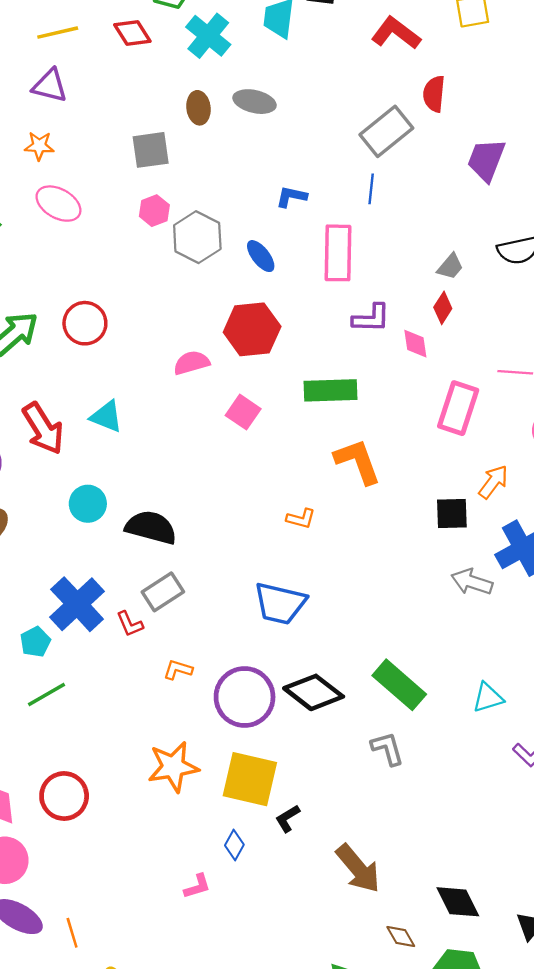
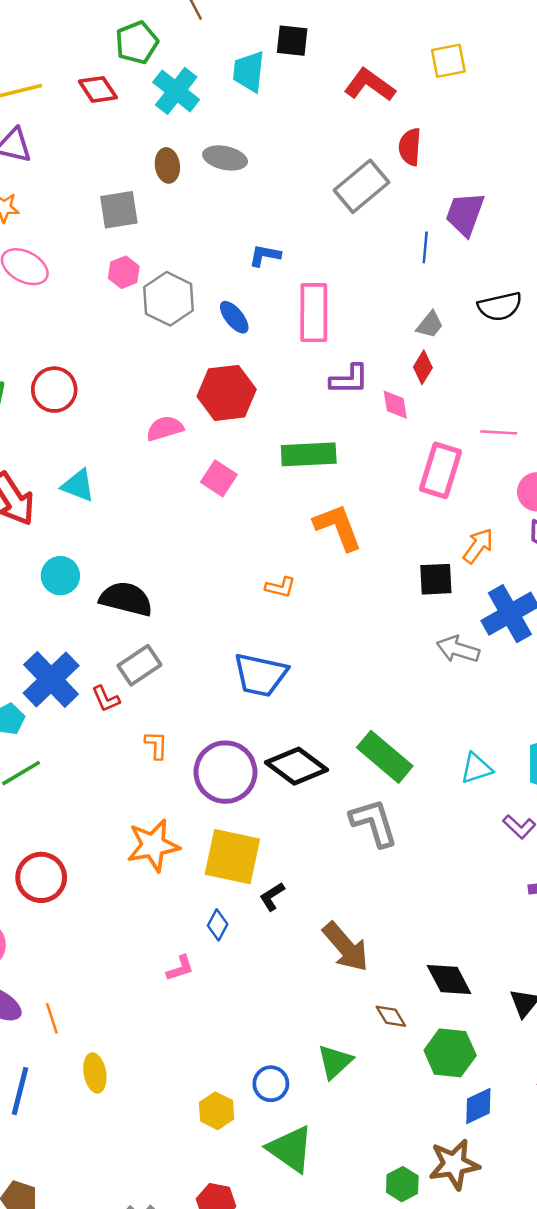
blue line: (371, 189) -> (425, 247), moved
orange L-shape: (178, 670) -> (156, 745), turned 76
gray L-shape: (387, 749) -> (374, 823), size x1.4

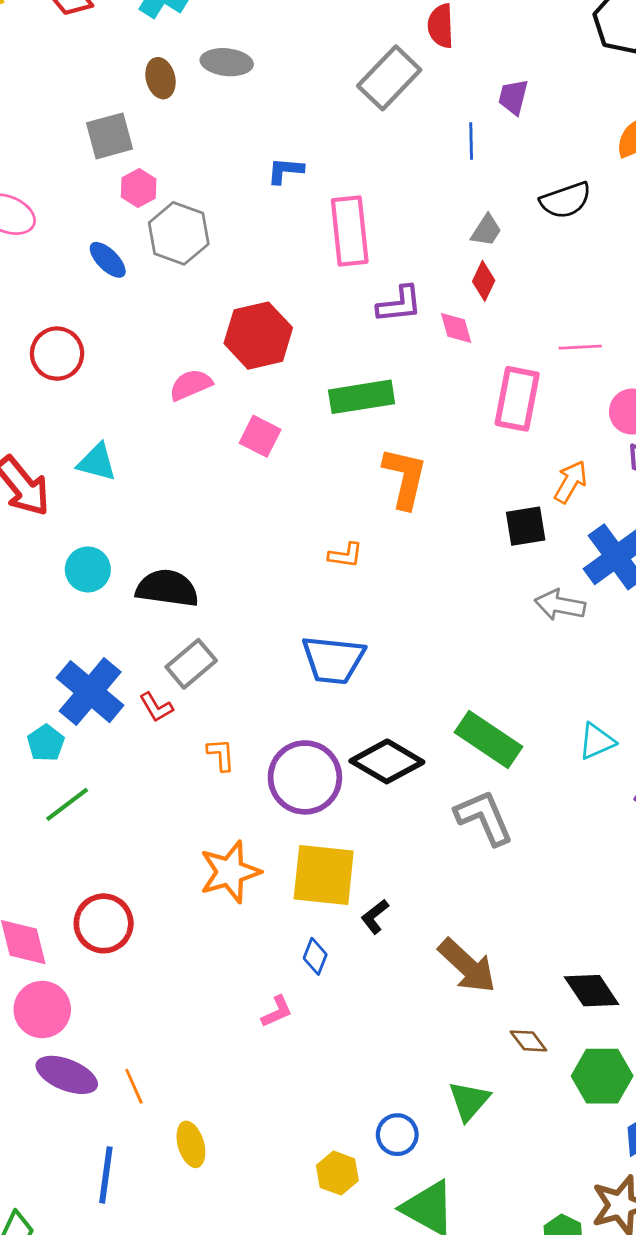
purple trapezoid: (465, 214) -> (513, 97), size x0.7
pink hexagon: (124, 272) -> (139, 188), moved
blue ellipse: (234, 317) -> (108, 260), moved
orange L-shape: (338, 527) -> (405, 478), turned 40

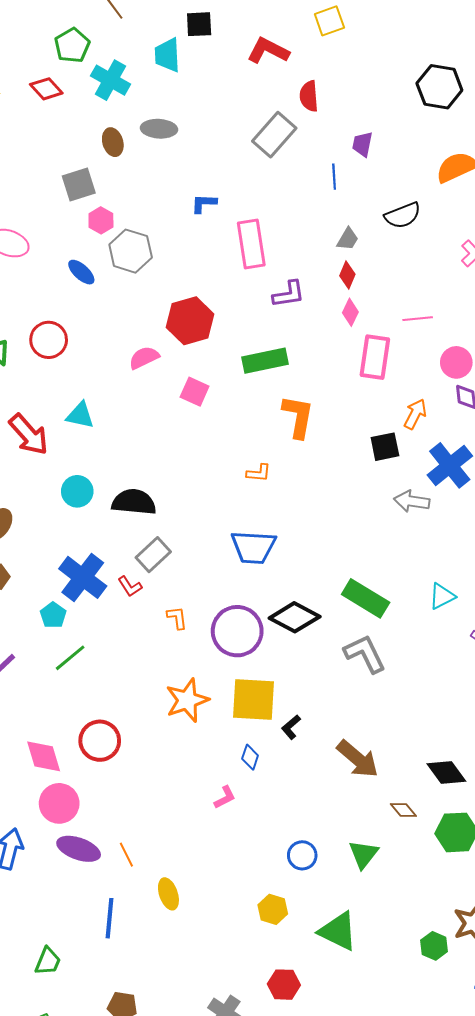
pink diamond: (456, 328) -> (350, 312), moved, turned 44
blue circle: (397, 1135) -> (302, 855), moved

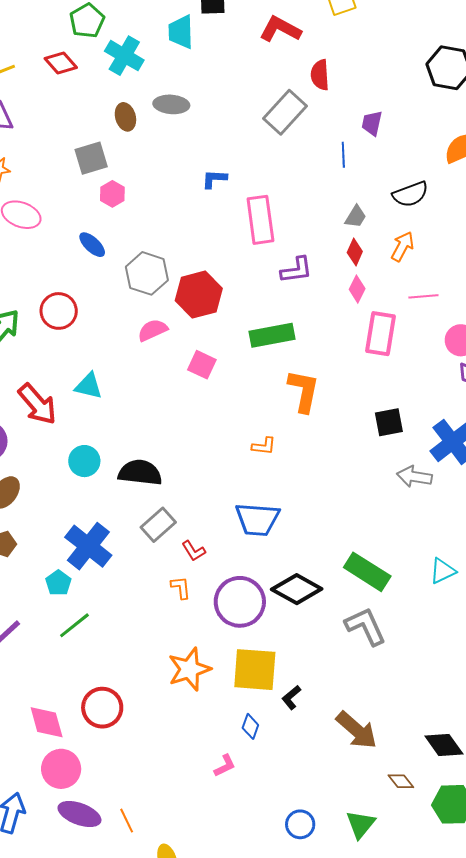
gray hexagon: (131, 251) -> (147, 273), moved
orange arrow: (415, 414) -> (402, 246), moved
red L-shape: (130, 586) -> (194, 551), moved

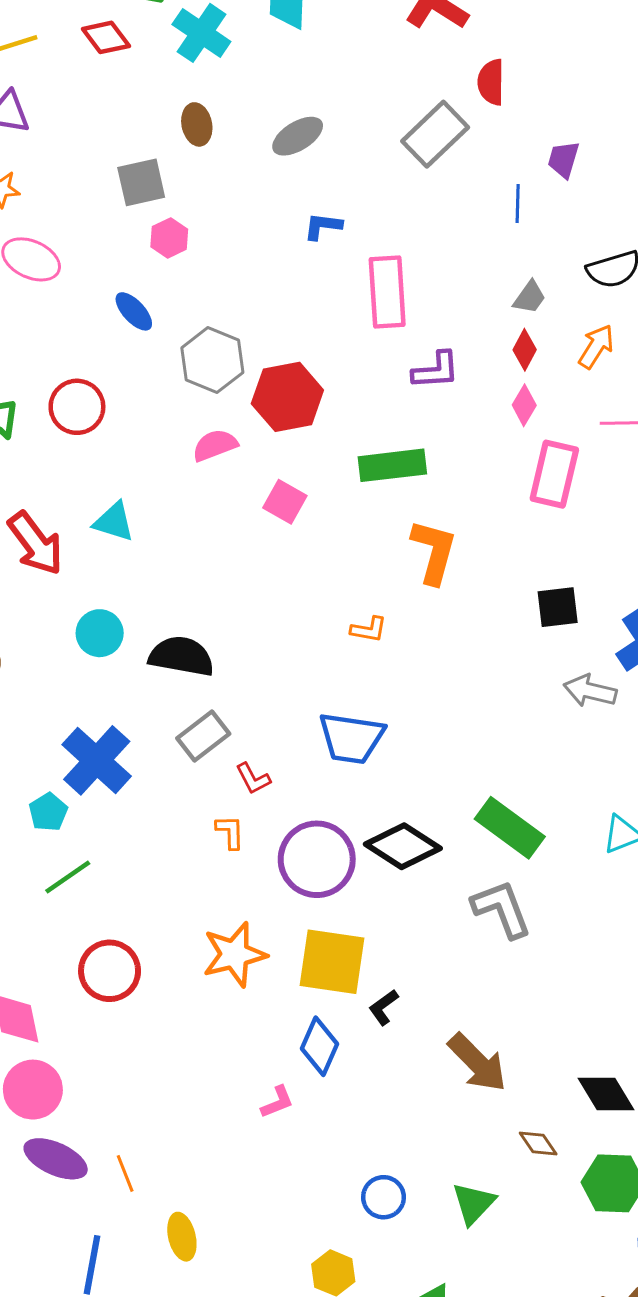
gray ellipse: (171, 104) -> (298, 136), moved, turned -40
red circle: (102, 708) -> (110, 971), moved
blue diamond: (250, 726) -> (320, 1046), size x1.5

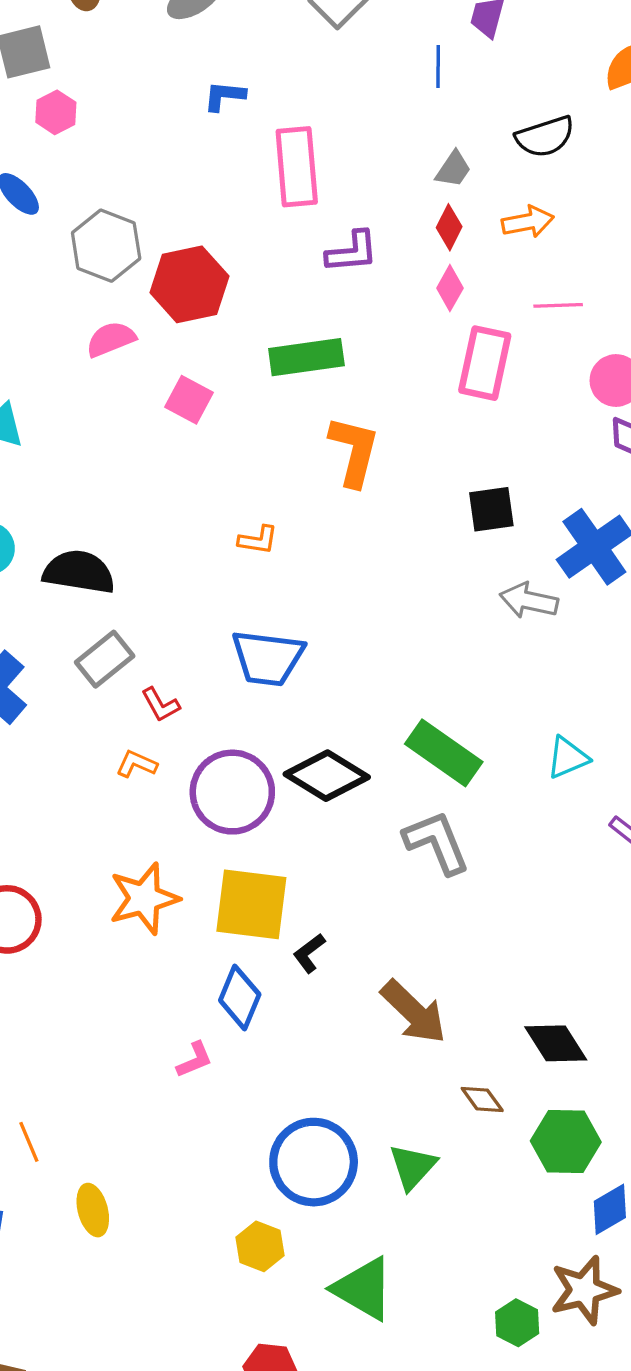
orange arrow: (596, 346) -> (528, 222), turned 48
orange L-shape: (369, 629) -> (258, 540), moved
orange L-shape: (230, 832) -> (137, 764), turned -63
blue circle: (384, 1197) -> (314, 1162), size x1.8

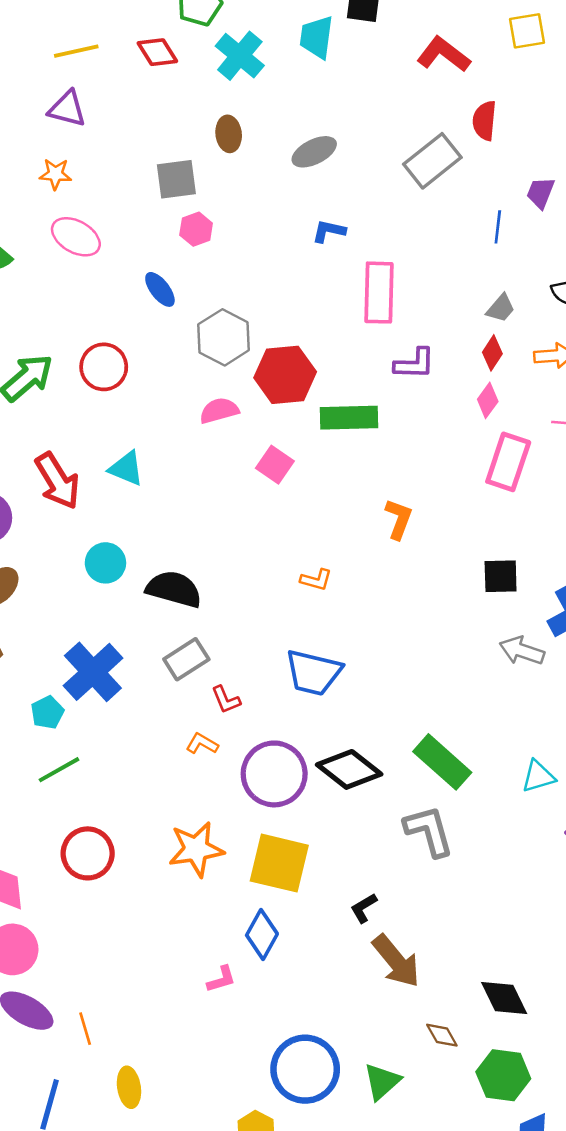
green rectangle: (306, 357) -> (349, 418), moved
orange L-shape: (354, 451) -> (399, 519), size x0.7
black L-shape: (309, 953) -> (364, 908), moved

